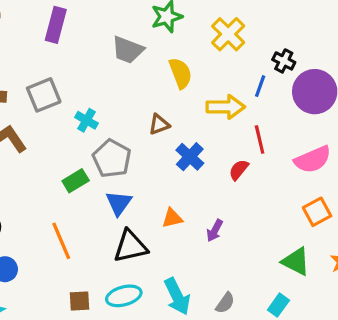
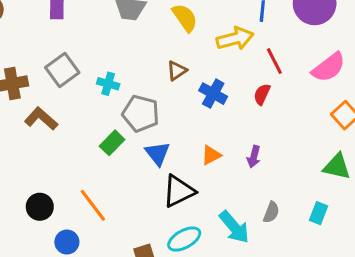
orange line: (61, 241) -> (93, 205), moved
gray semicircle: (225, 303) -> (271, 212), moved
cyan rectangle: (278, 305) -> (319, 213), moved

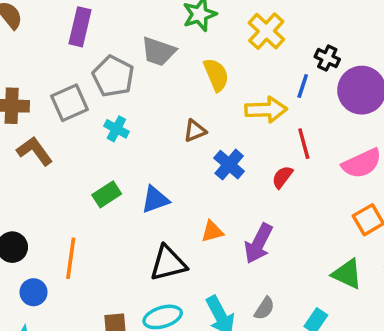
gray pentagon: (141, 114) -> (113, 76), moved
blue triangle: (158, 153) -> (155, 200), moved, turned 36
purple arrow: (254, 157) -> (258, 243), size x1.6
orange line: (93, 205) -> (71, 258), turned 33

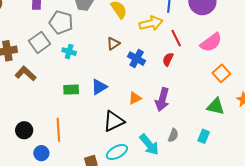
green rectangle: (107, 194) -> (71, 90), turned 42

